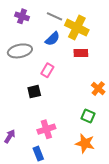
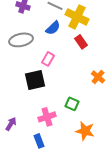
red rectangle: (81, 53) -> (81, 42), turned 56
black square: (34, 92) -> (35, 80), size x1.5
green square: (88, 116) -> (72, 104), moved

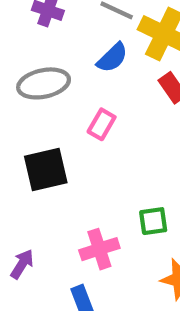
black square: (35, 80) -> (46, 169), moved
green square: (72, 104) -> (153, 221), turned -32

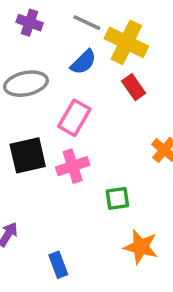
pink rectangle: (102, 124) -> (74, 118), size x1.4
pink cross: (99, 249) -> (73, 166), moved

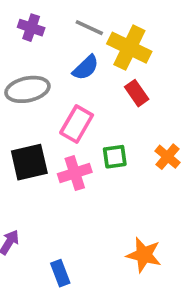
green square: (117, 198) -> (115, 157), moved

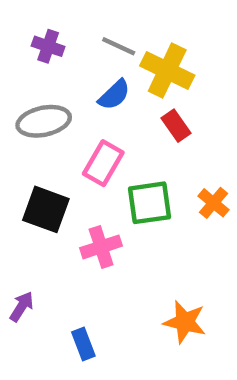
green square: (115, 157) -> (150, 203), size x1.5
black square: (29, 162) -> (46, 209), turned 33
pink cross: (75, 173) -> (101, 247), moved

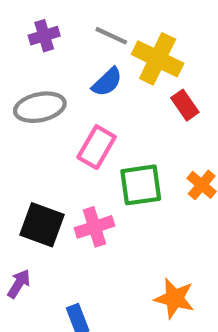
purple cross: (48, 46) -> (44, 36), turned -36
red rectangle: (176, 126) -> (185, 105), moved
black square: (46, 209) -> (42, 225), moved

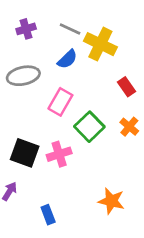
red rectangle: (185, 105) -> (127, 87), moved
green square: (141, 185) -> (89, 127), turned -36

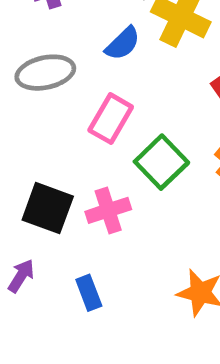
blue rectangle: (48, 215) -> (89, 293), moved

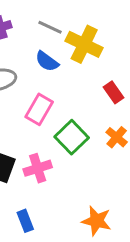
blue semicircle: (123, 44) -> (47, 61), turned 80

